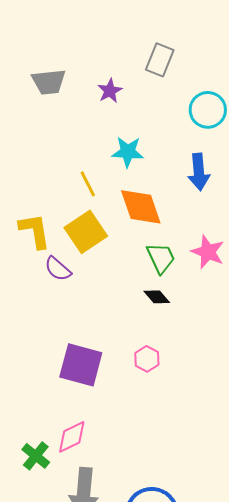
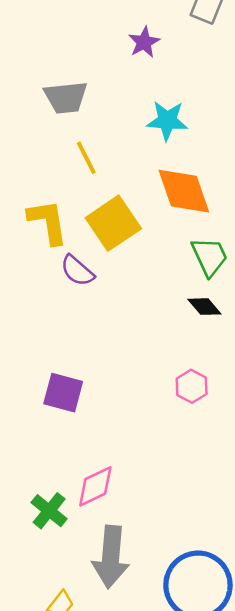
gray trapezoid: (49, 82) -> (66, 97), moved
yellow line: (88, 184) -> (86, 158), moved
purple square: (81, 365) -> (63, 393), moved, size x0.7

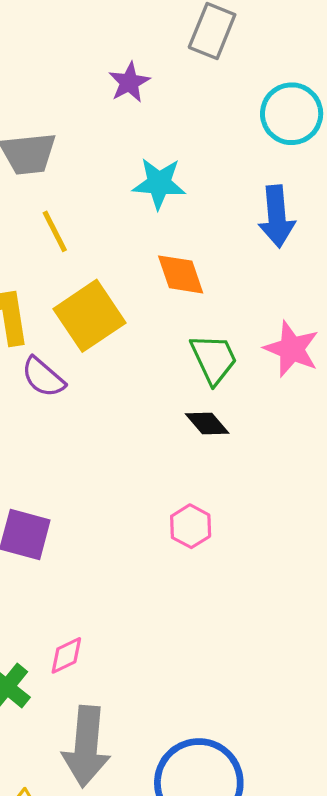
orange diamond: (184, 191) -> (181, 274), size x0.7
pink diamond: (95, 486) -> (66, 655), size x0.7

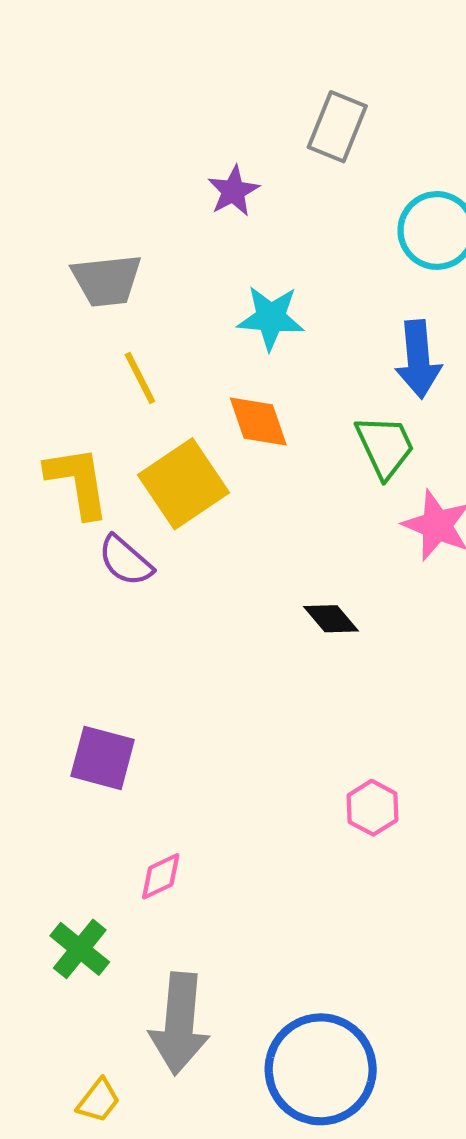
orange diamond: (181, 274) -> (258, 422), moved
green trapezoid: (214, 359) -> (385, 446), moved
pink hexagon: (191, 526) -> (373, 808), moved
pink diamond: (66, 655) -> (161, 876), moved

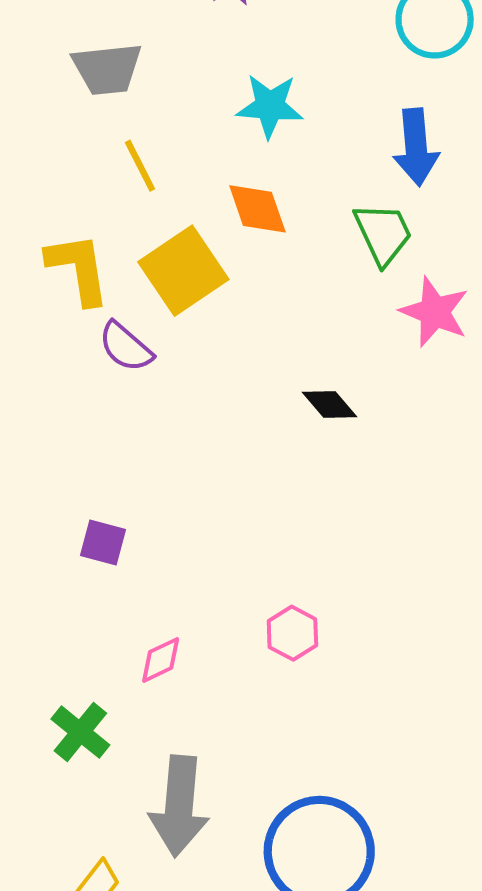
purple square: (103, 758) -> (103, 543), size x0.7
pink hexagon: (373, 808) -> (292, 633), moved

